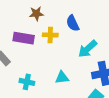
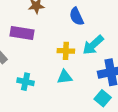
yellow cross: (50, 35) -> (66, 51), moved

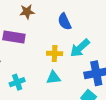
cyan cross: (26, 82) -> (17, 82), turned -32

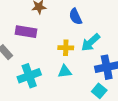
cyan cross: (17, 82) -> (29, 76), size x1.5

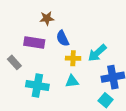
blue semicircle: (75, 17) -> (63, 38), moved
cyan cross: (29, 76) -> (37, 85), turned 30

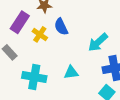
purple rectangle: (34, 43) -> (20, 22), moved, turned -66
yellow cross: (73, 58) -> (40, 34), moved, turned 32

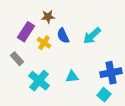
cyan arrow: (98, 42) -> (92, 36), moved
cyan cross: (34, 77) -> (39, 81), turned 30

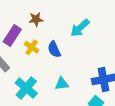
blue semicircle: (63, 36) -> (54, 49), moved
cyan arrow: (92, 36) -> (80, 28), moved

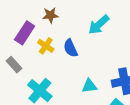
cyan triangle: (62, 84) -> (89, 86), moved

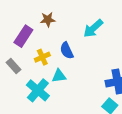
yellow cross: (46, 46) -> (42, 57), moved, turned 32
cyan triangle: (89, 86) -> (59, 76), moved

